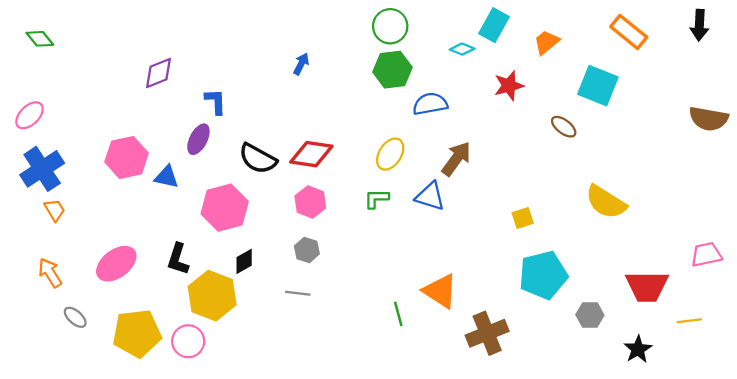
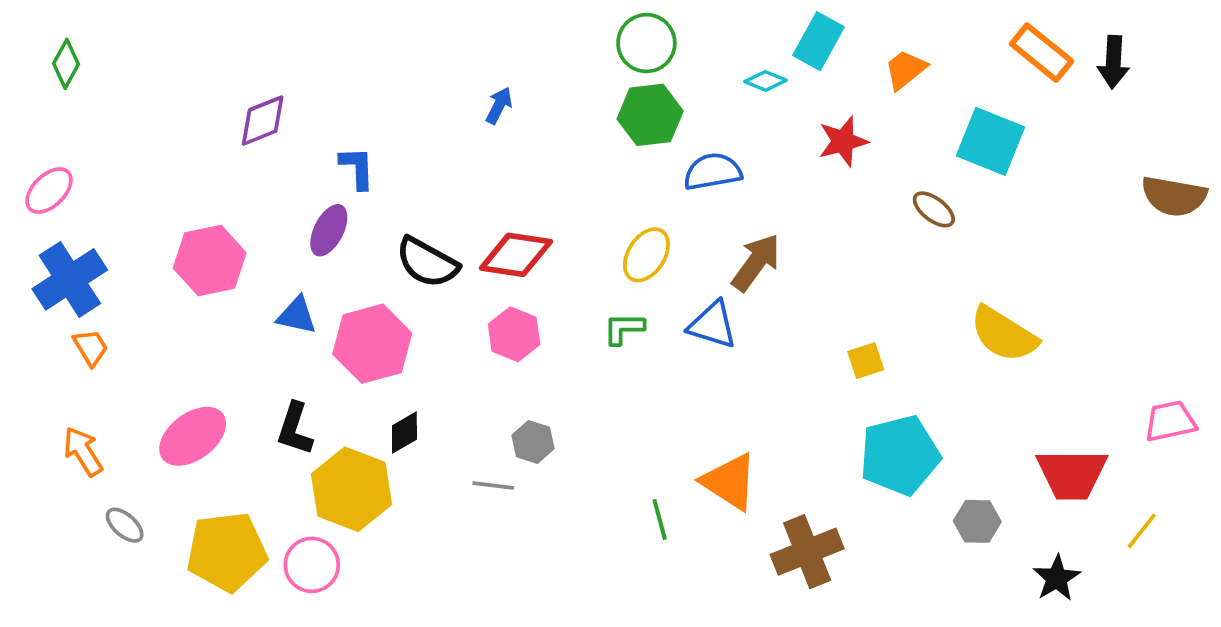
black arrow: (699, 25) -> (1113, 62), moved
green diamond: (40, 39) -> (66, 64), turned 68
blue triangle: (166, 177) -> (297, 315), moved
gray hexagon: (307, 250) -> (533, 442), moved
yellow line: (689, 321) -> (1142, 531), turned -45

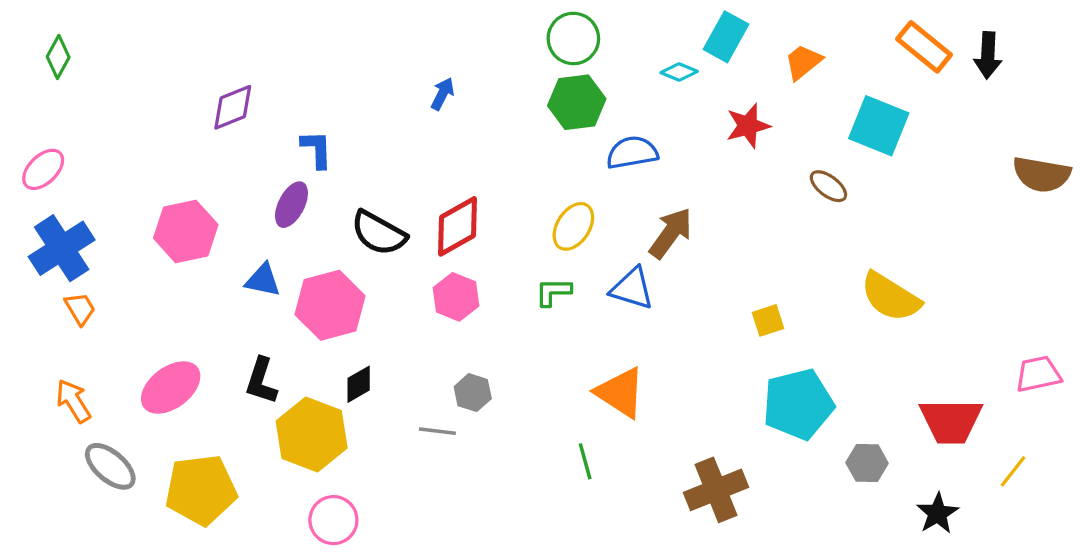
red diamond: (516, 255) -> (458, 226), turned -38
orange triangle: (730, 482) -> (620, 393), moved
gray ellipse: (125, 525) -> (110, 466), size x1.5
pink circle: (312, 565) -> (333, 520), moved

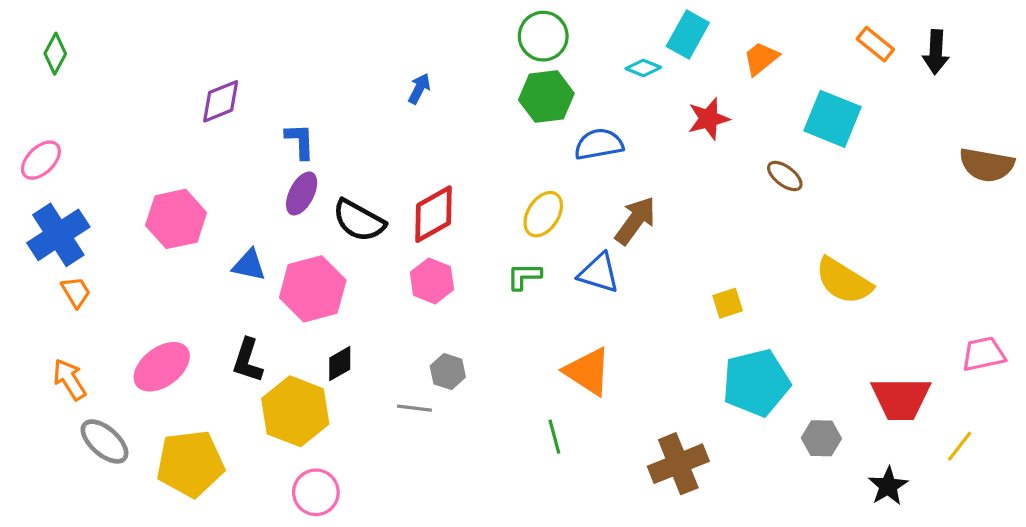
orange rectangle: (924, 47) -> (875, 44), size x0.7
purple ellipse: (291, 205) -> (302, 193), moved

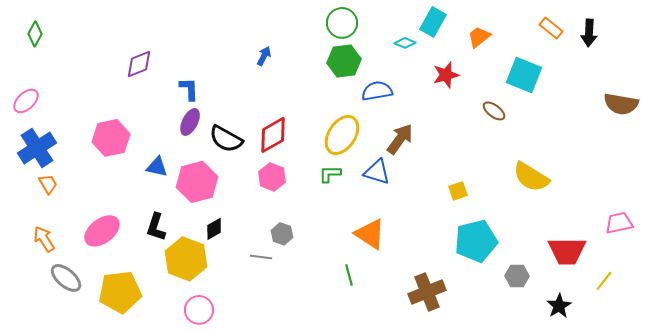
yellow ellipse: (543, 214) -> (342, 135), size x1.4

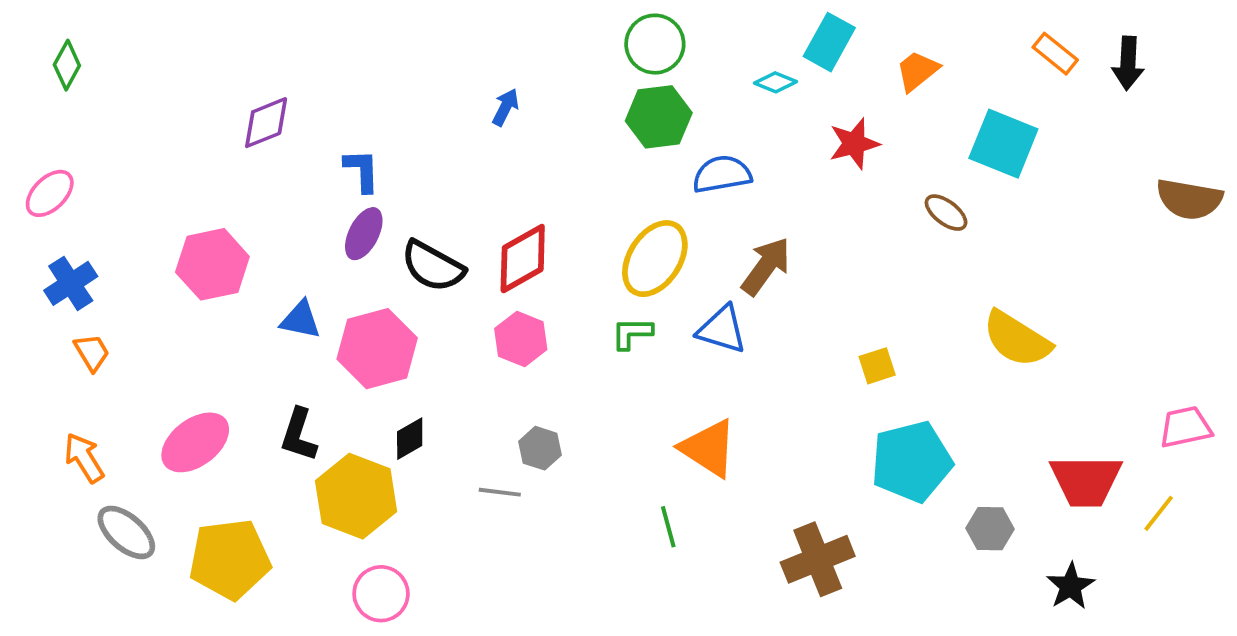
blue cross: (37, 148) -> (71, 283), size x0.7
yellow line: (604, 281) -> (1159, 513), moved

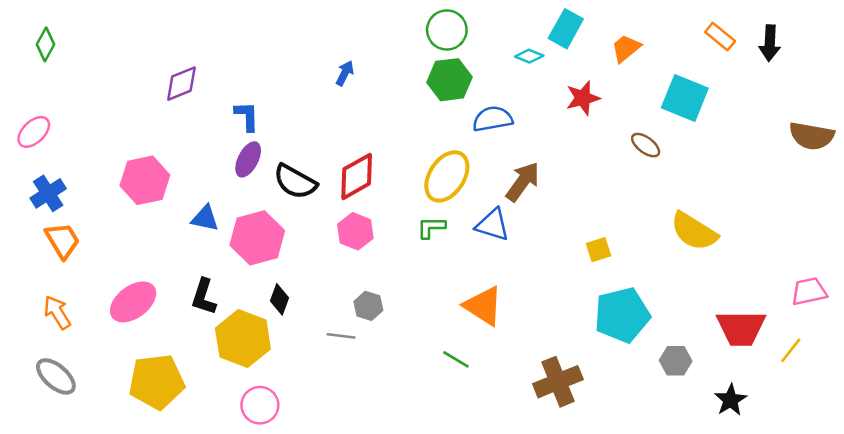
orange trapezoid: (92, 352) -> (62, 240), size x1.4
black diamond: (410, 439) -> (279, 299), turned -40
green line: (668, 527) -> (456, 359), turned -44
gray ellipse: (126, 532) -> (56, 376), moved

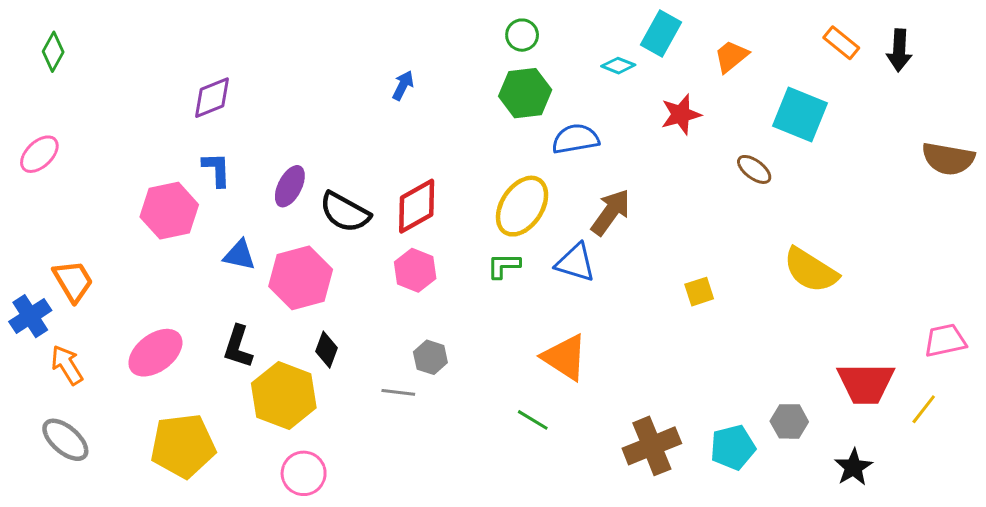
green circle: (447, 30) -> (522, 35), size x0.7
blue L-shape: (247, 116) -> (217, 169), moved
blue cross: (48, 193) -> (30, 316), moved
cyan pentagon: (622, 315) -> (733, 447), moved, size x0.7

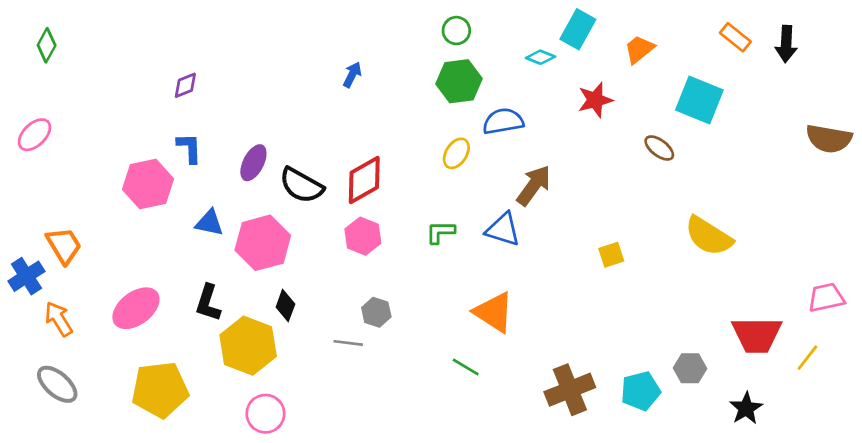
purple diamond: (212, 98) -> (185, 85), size x0.7
yellow ellipse: (522, 206) -> (456, 153), moved, size x0.6

